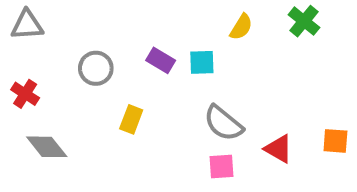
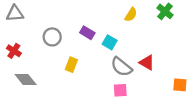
cyan square: (202, 62) -> (110, 42), moved, turned 32
orange square: (335, 141) -> (180, 85), moved
red triangle: (278, 149) -> (147, 63), moved

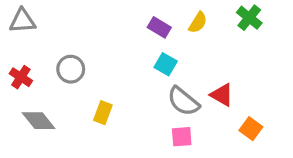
purple rectangle: (87, 33) -> (159, 27), moved
gray circle: (52, 37) -> (71, 69), moved
yellow rectangle: (71, 65) -> (103, 113), moved
orange square: (180, 85) -> (251, 129), moved, turned 32

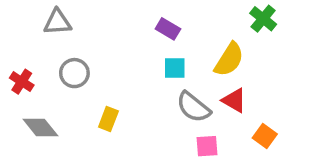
gray triangle: (22, 21) -> (57, 22), moved
yellow semicircle: (198, 22) -> (229, 59), moved, size x1.5
cyan square: (166, 64) -> (175, 68), turned -30
pink square: (182, 137) -> (207, 146), moved

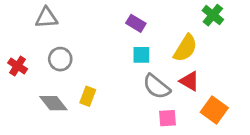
gray diamond: (40, 127) -> (53, 103), moved
orange square: (265, 136) -> (214, 110), size x1.4

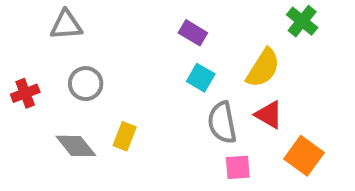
cyan square: (141, 55) -> (201, 78), turned 30
red cross: (18, 66) -> (25, 93), turned 36
gray semicircle: (156, 87) -> (222, 123), turned 40

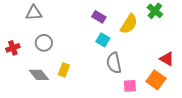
yellow semicircle: (263, 68) -> (129, 24), moved
red triangle: (269, 115) -> (167, 59), moved
pink square: (238, 167) -> (130, 86), moved

